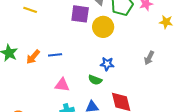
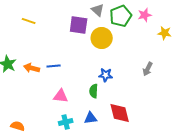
orange arrow: (33, 57) -> (32, 68), turned 63
green semicircle: (95, 80) -> (94, 91), turned 72

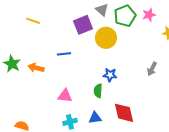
purple square: (79, 25) -> (83, 25), turned -30
blue line: (54, 66) -> (64, 54), moved

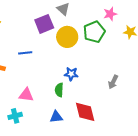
green pentagon: (125, 16) -> (94, 32), moved
gray arrow: (152, 69) -> (113, 82), moved
cyan cross: (70, 122) -> (15, 116), moved

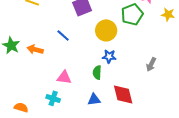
yellow circle: (67, 37) -> (106, 30), moved
blue line: (25, 53) -> (63, 35), turned 48
cyan cross: (15, 116) -> (53, 98), turned 32

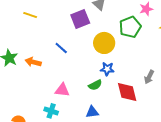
green semicircle: (97, 72) -> (95, 85), turned -120
red diamond: (123, 94) -> (127, 92), moved

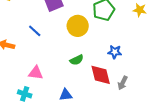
blue star: (107, 69) -> (115, 52), moved
gray arrow: (149, 77) -> (123, 83), moved
green semicircle: (95, 85) -> (77, 60), moved

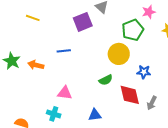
yellow circle: (78, 26) -> (119, 54), moved
blue line: (35, 31) -> (64, 51), turned -48

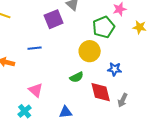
pink triangle: (65, 93) -> (36, 90), turned 35
cyan cross: (54, 114) -> (25, 111), turned 32

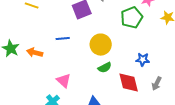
yellow circle: (90, 51) -> (101, 45), moved
gray arrow: (123, 100) -> (157, 84), moved

